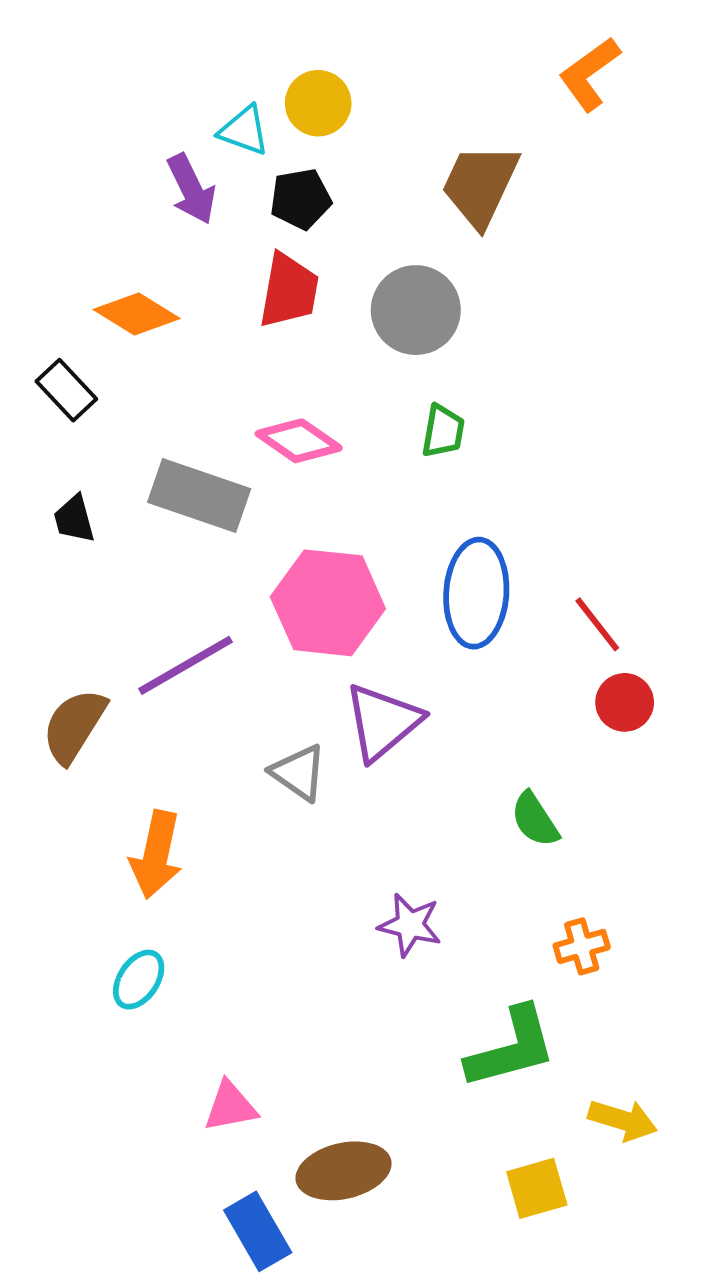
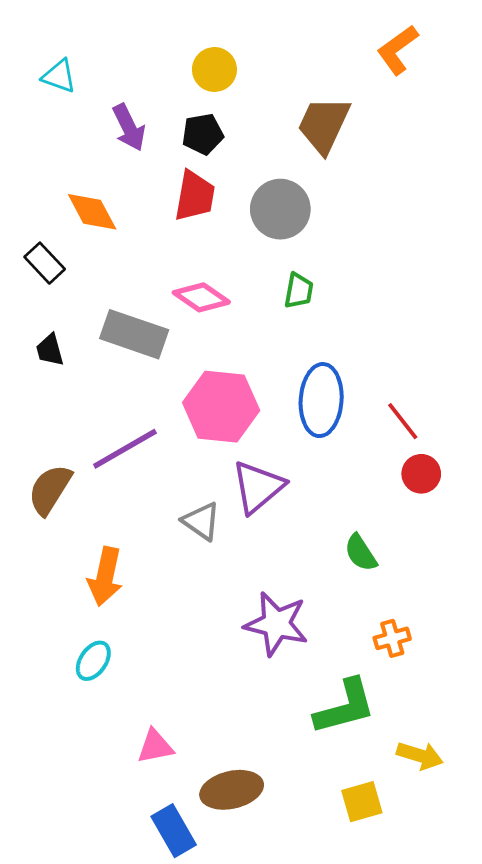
cyan triangle: (244, 131) -> (59, 76), moved
orange diamond: (137, 314) -> (92, 212), turned 30
purple star: (410, 925) -> (276, 624), size x1.5

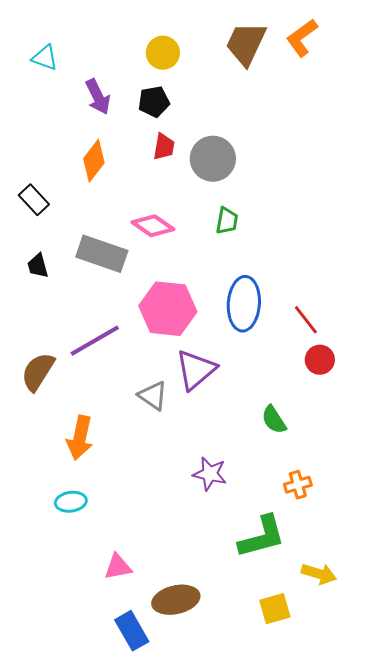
brown trapezoid: (324, 125) -> (246, 44), moved
red trapezoid: (195, 196) -> (164, 147), moved, size x0.7
orange diamond: (92, 212) -> (94, 161), moved, turned 66
purple star: (276, 624) -> (210, 474), size x0.7
cyan ellipse: (93, 661) -> (71, 502), turned 48

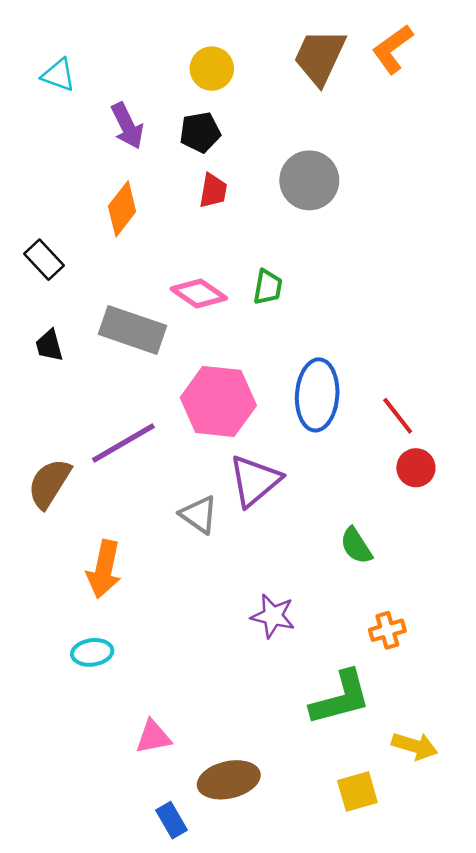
gray circle: (213, 159) -> (309, 180), moved
green trapezoid: (227, 221) -> (268, 287), moved
blue rectangle: (132, 631) -> (171, 820), size x0.7

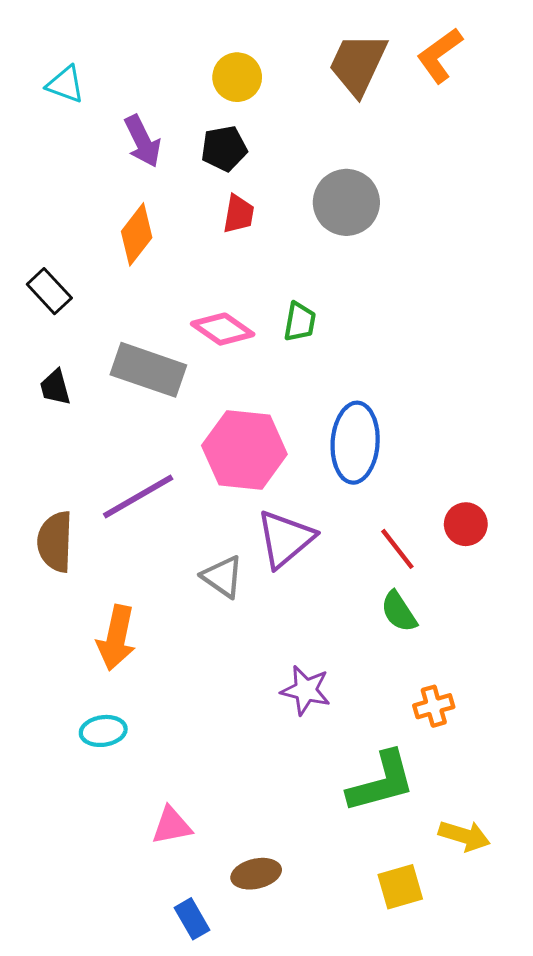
red line: (398, 416) -> (397, 549), moved
brown semicircle: (49, 483) -> (55, 542), turned -30
brown ellipse: (229, 780) -> (256, 874), size x0.7

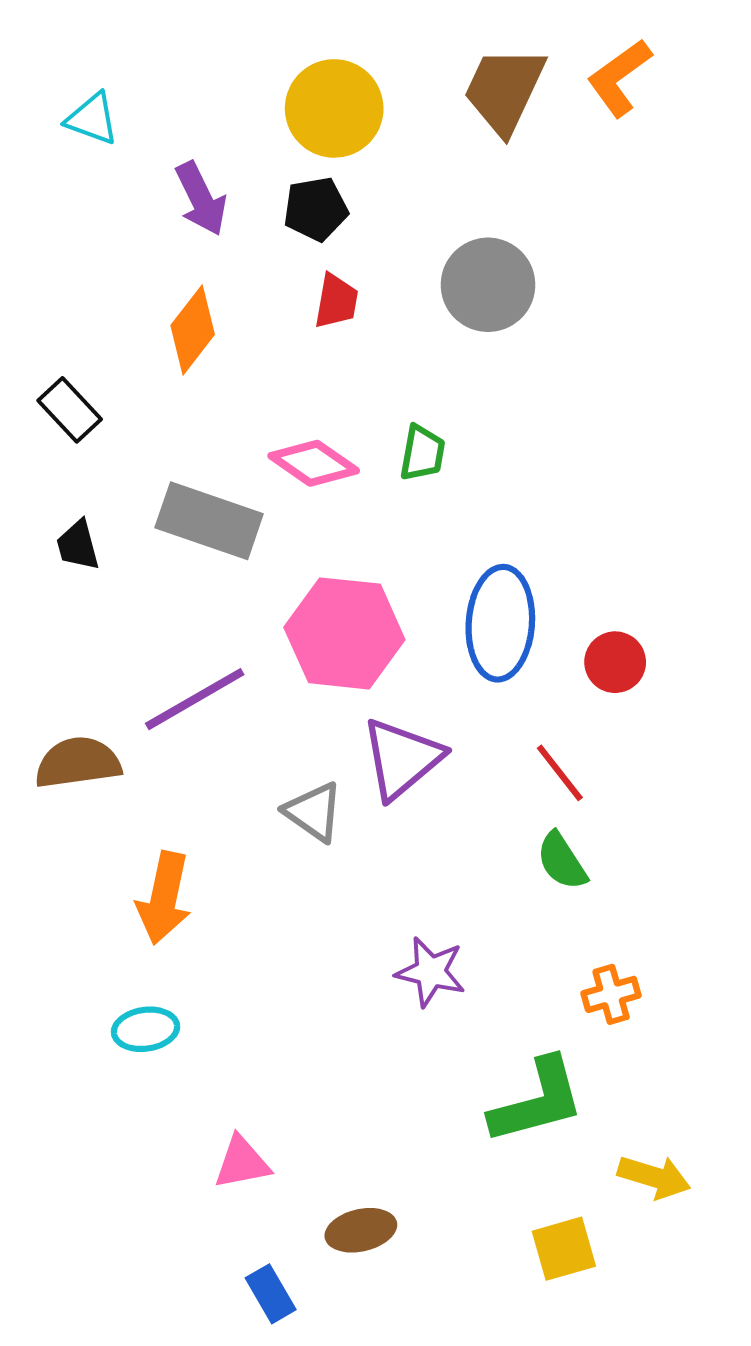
yellow circle: (237, 77) -> (334, 108), size x1.4
red circle: (466, 524) -> (615, 662), moved
brown semicircle: (55, 542) -> (78, 763), turned 80

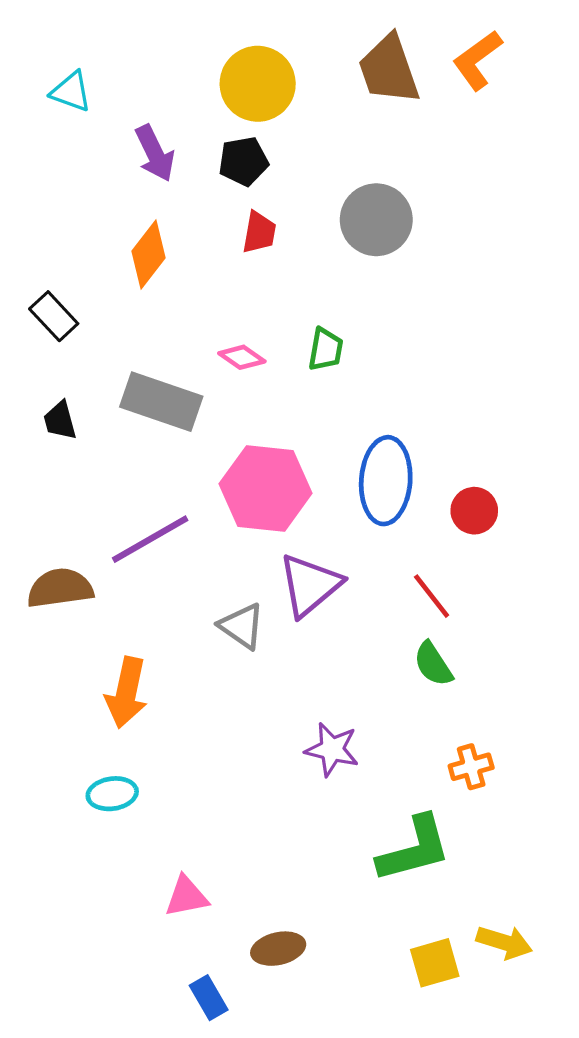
brown trapezoid: (504, 90) -> (389, 70), turned -44
pink diamond: (314, 463) -> (242, 357), size x0.7
yellow arrow: (654, 1177) -> (504, 942), moved

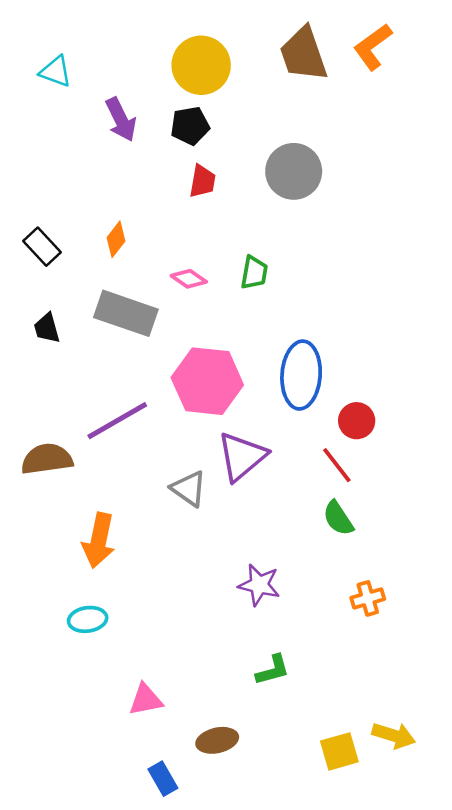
orange diamond: (149, 255) -> (116, 239), moved, size x0.7
red circle: (474, 511) -> (357, 421), moved
green L-shape: (414, 849) -> (273, 670), moved, size x0.6

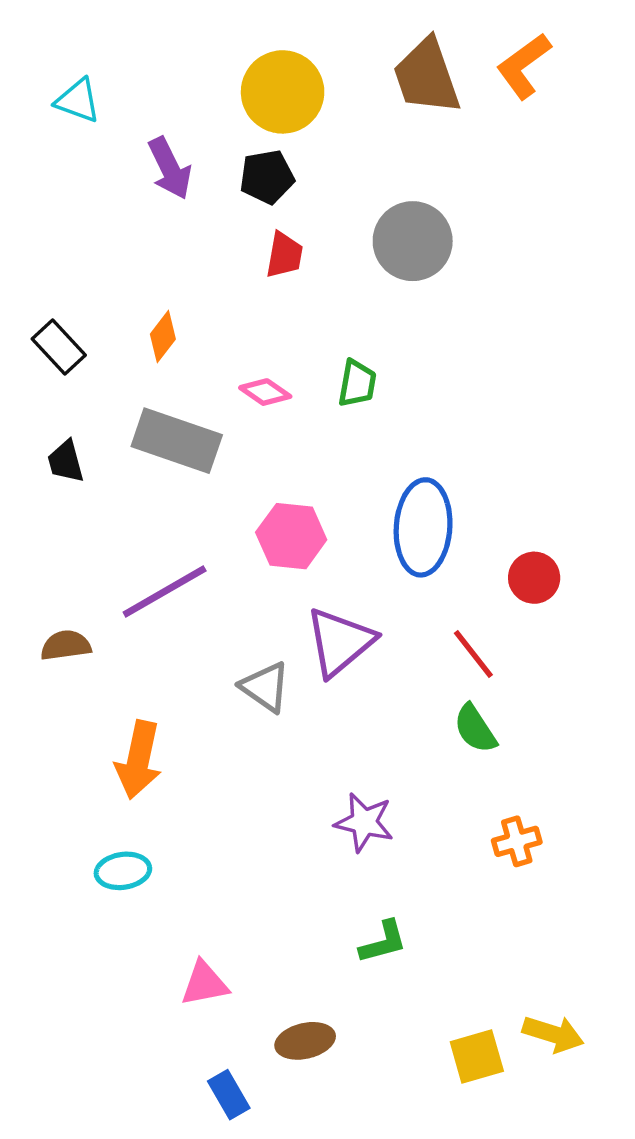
pink hexagon: (207, 381) -> (291, 536), size x0.7
red circle: (357, 421) -> (534, 578), moved
brown semicircle: (47, 459) -> (66, 645), size x0.7

